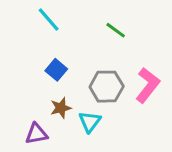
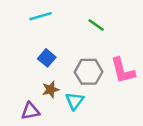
cyan line: (49, 20) -> (40, 16), turned -65
pink L-shape: (148, 85) -> (123, 71), turned 128

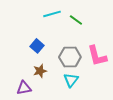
cyan line: (40, 16) -> (52, 14), moved
cyan triangle: (75, 101) -> (71, 80), moved

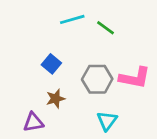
pink L-shape: (97, 56) -> (135, 78), turned -65
cyan triangle: (71, 80) -> (107, 121), moved

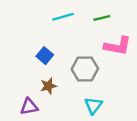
green line: (106, 28) -> (102, 18), moved, turned -49
pink L-shape: (135, 78) -> (118, 46), moved

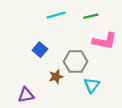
brown star: (48, 86) -> (56, 77), moved
cyan triangle: (93, 105) -> (92, 85), moved

